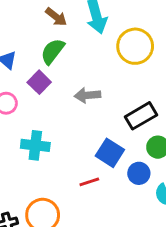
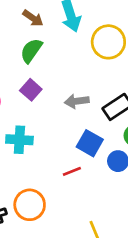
purple square: (39, 82) -> (31, 90), moved
gray arrow: (87, 95) -> (77, 101), moved

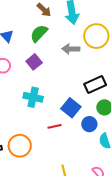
gray arrow: (77, 101) -> (71, 49), moved
cyan cross: (19, 140) -> (33, 97), moved

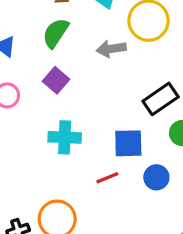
blue square: (71, 108) -> (128, 143), turned -30
blue circle: (89, 124) -> (156, 177), moved

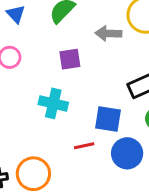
purple square: (56, 80) -> (70, 59), moved, turned 30
blue circle: (156, 177) -> (127, 153), size x1.4

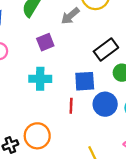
gray arrow: (108, 33) -> (70, 16), turned -30
red line: (84, 146) -> (71, 106), turned -63

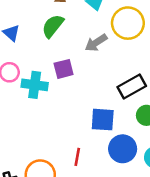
cyan cross: (40, 79) -> (35, 85), moved
red line: (71, 106) -> (77, 157), moved

